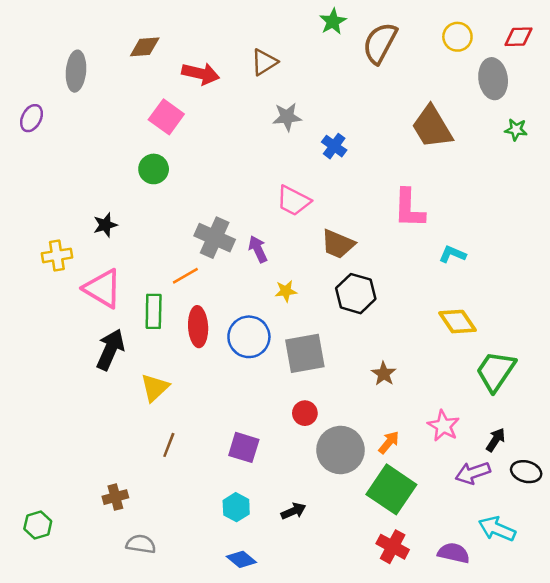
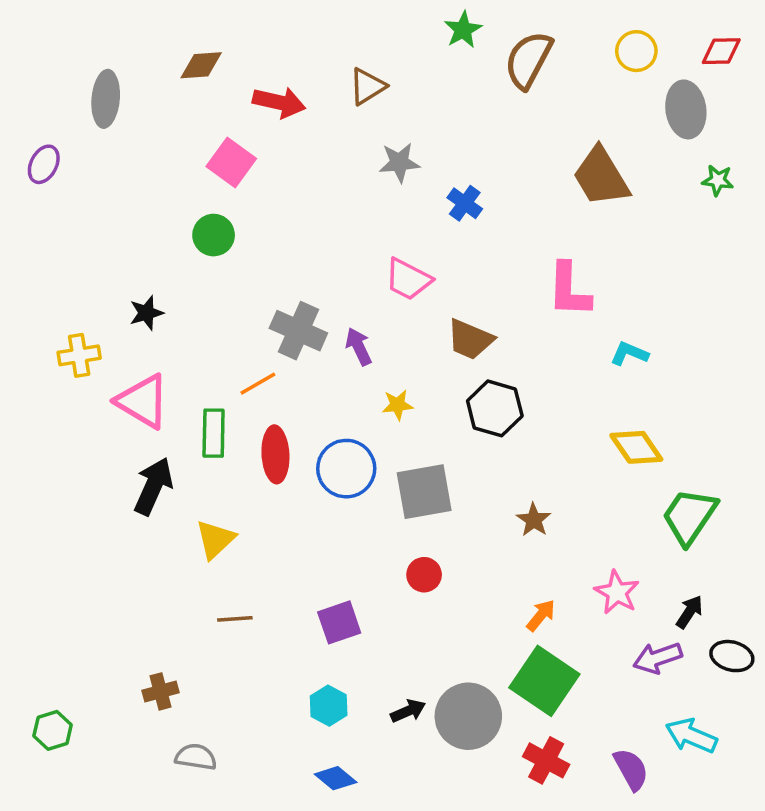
brown line: (169, 445) -> (235, 619), turned 65
purple square: (244, 447) -> (339, 622), turned -36
gray circle: (340, 450) -> (468, 716), moved
purple semicircle: (454, 553) -> (631, 769), turned 48

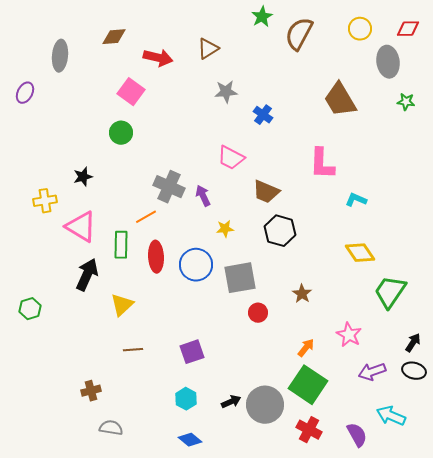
red circle: (424, 575) -> (258, 313), moved
black arrow: (689, 612) -> (413, 343), moved
green hexagon: (53, 730) -> (30, 309), moved

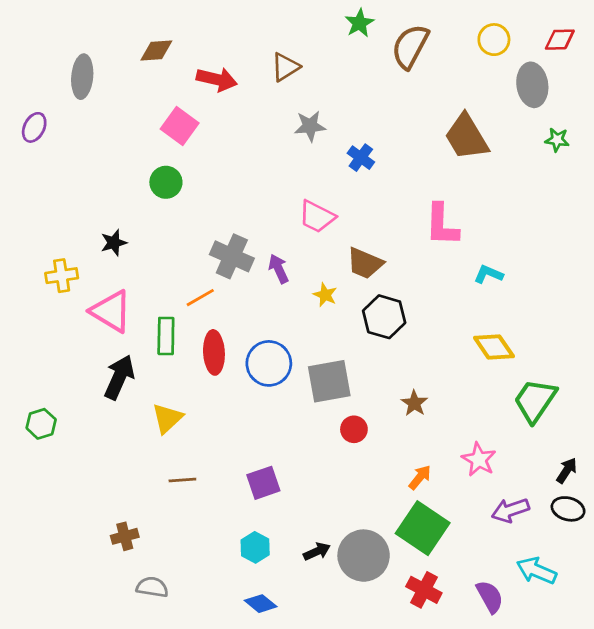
yellow star: (225, 229) -> (325, 295), moved, turned 30

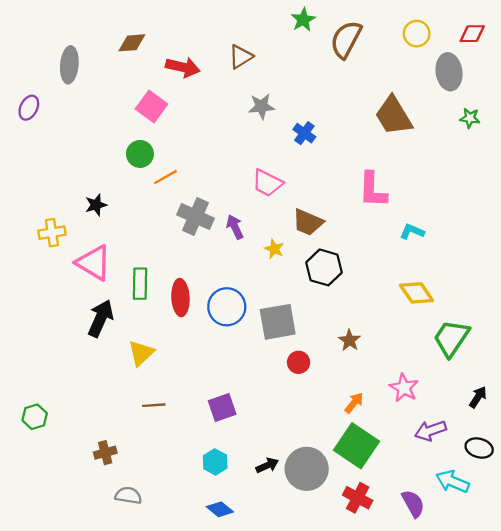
orange line: (200, 298) -> (165, 177), moved
green hexagon: (41, 424) -> (35, 417), moved
black ellipse: (568, 509) -> (479, 448), moved

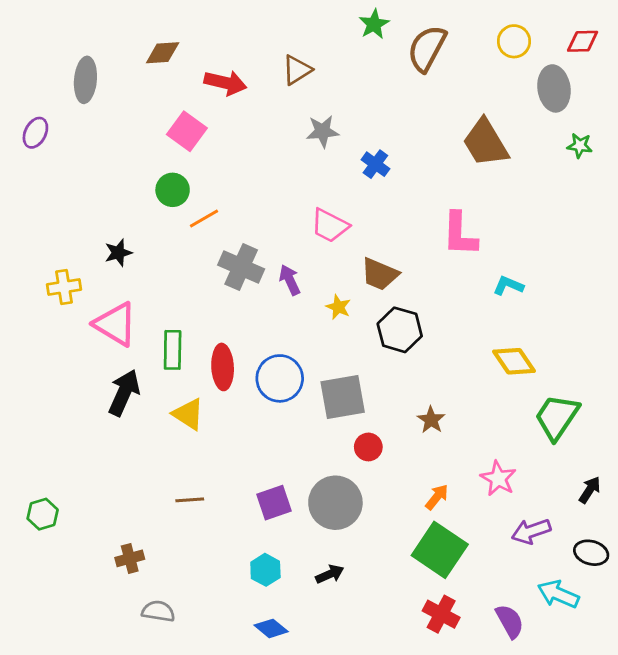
yellow triangle: (141, 353) -> (188, 414), moved, turned -44
gray circle: (307, 469) -> (335, 503), moved

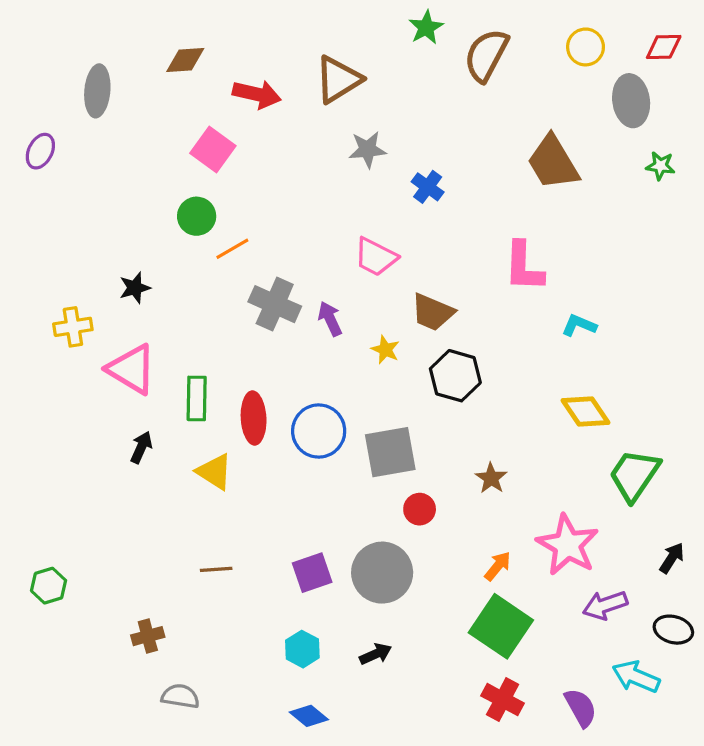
brown triangle: (297, 70) -> (338, 80), size x1.4
black arrow: (124, 393) -> (141, 447), size x0.6
pink star: (498, 478) -> (568, 545), size x1.5

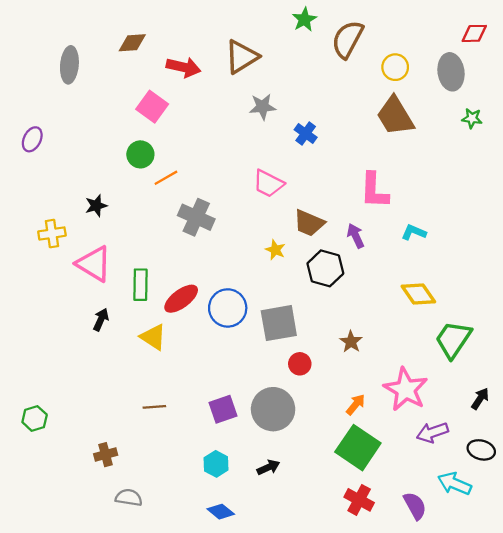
yellow circle: (586, 47) -> (395, 67), moved
purple ellipse: (40, 151) -> (32, 139), moved
purple arrow: (330, 319) -> (356, 236), moved
red ellipse: (254, 418) -> (181, 299), turned 56

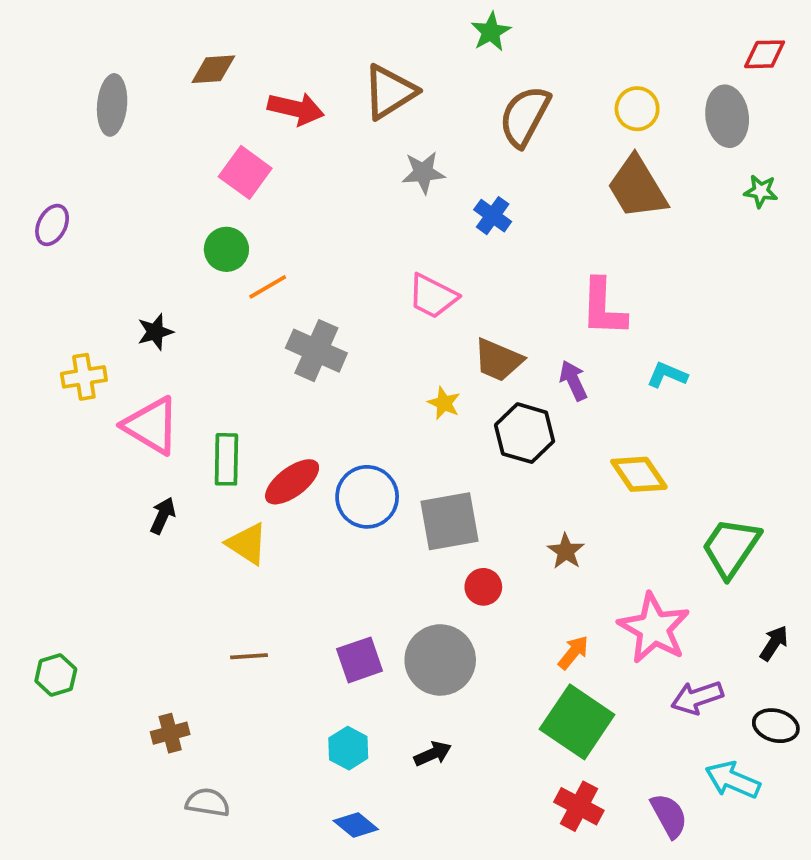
brown semicircle: (347, 39) -> (525, 116), moved
yellow diamond: (418, 294) -> (639, 474), moved

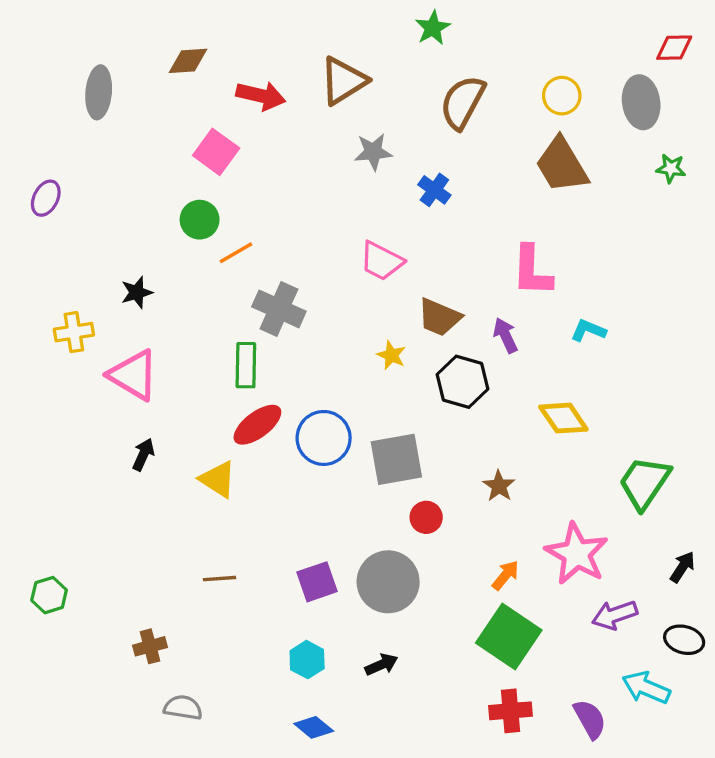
green rectangle: (226, 459) -> (246, 365), moved
red cross: (579, 806) -> (510, 711), turned -33

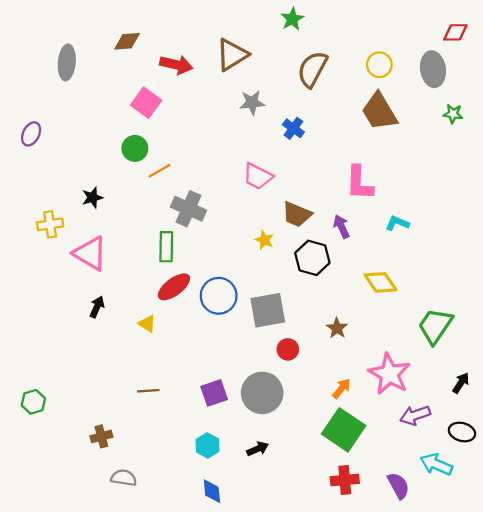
yellow triangle: (218, 479) -> (147, 324), size x0.7
blue diamond: (314, 727) -> (212, 491), turned 45

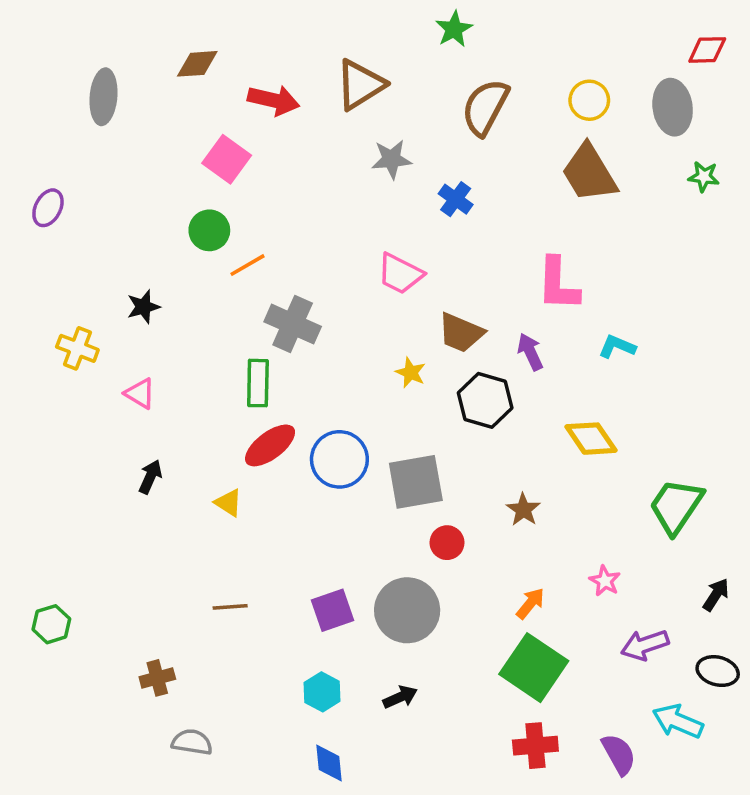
yellow cross: (50, 224) -> (77, 348), turned 30
pink triangle: (90, 253) -> (140, 393), size x0.6
pink star: (389, 374) -> (605, 581), size x0.5

